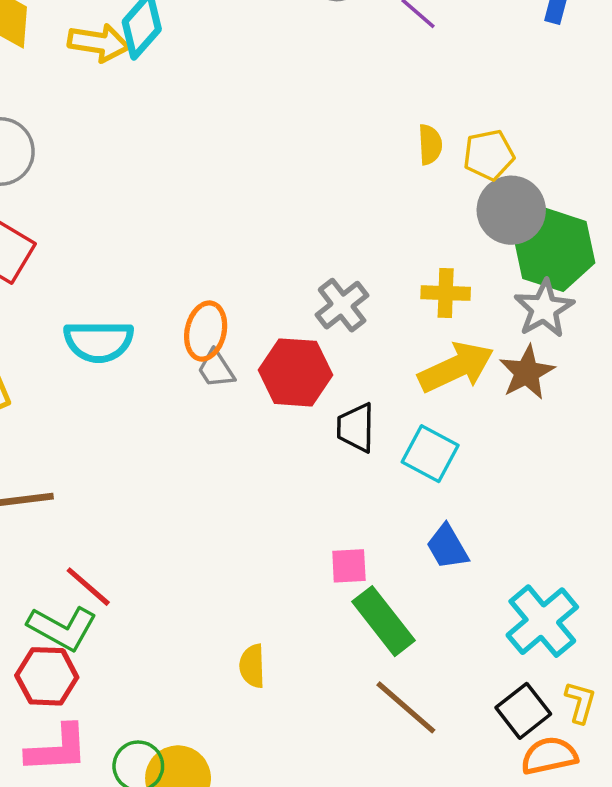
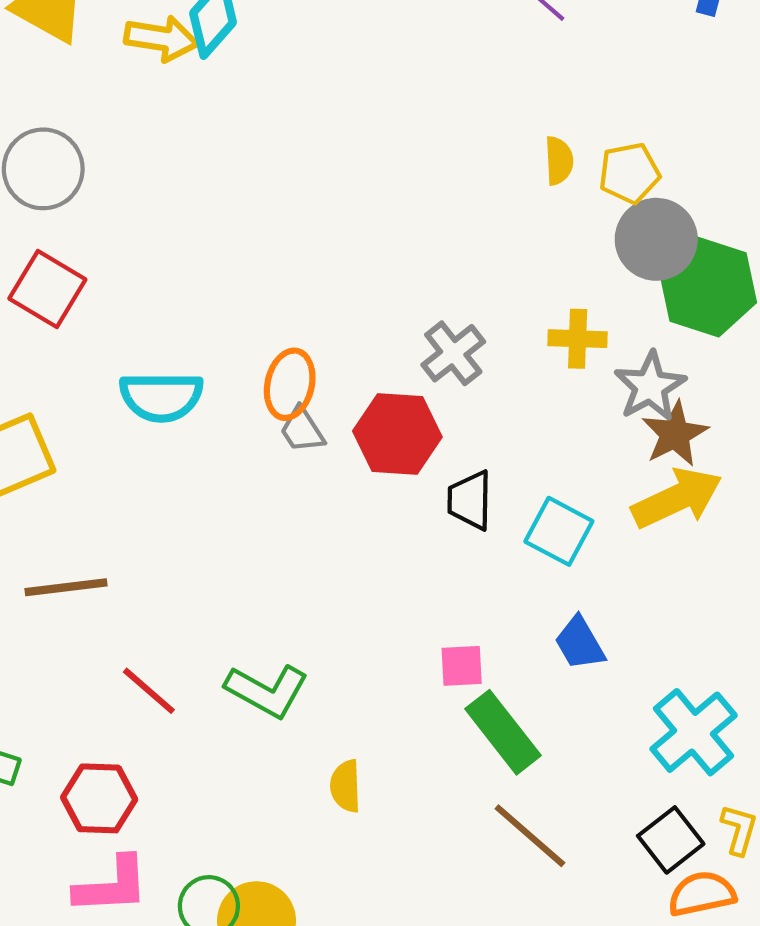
gray star: (544, 309) -> (650, 386), moved
yellow arrow: (456, 367) -> (677, 498), moved
green L-shape: (62, 628) -> (267, 691), moved

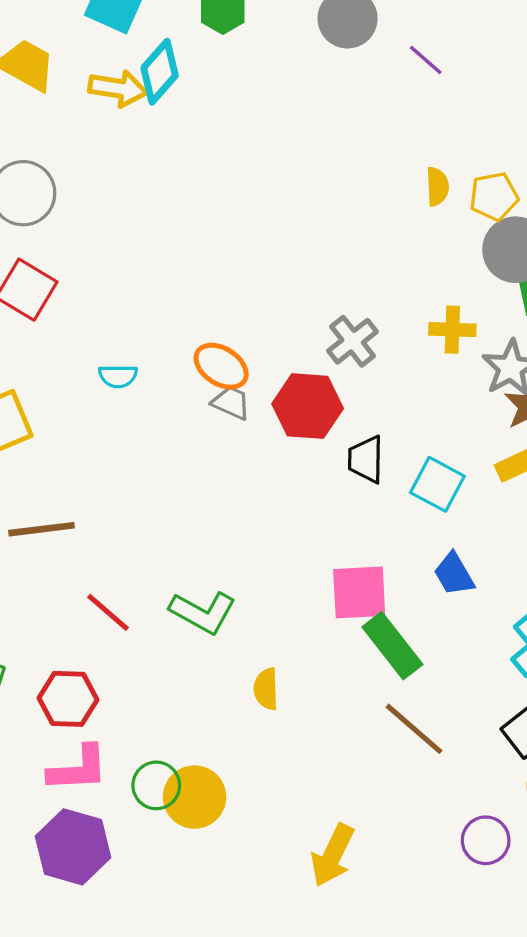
orange ellipse: (290, 384) -> (221, 366), turned -70
cyan semicircle: (161, 397) -> (118, 376), size x0.6
gray trapezoid: (302, 430) -> (231, 403), turned 147
pink square: (462, 666) -> (359, 592), size x1.6

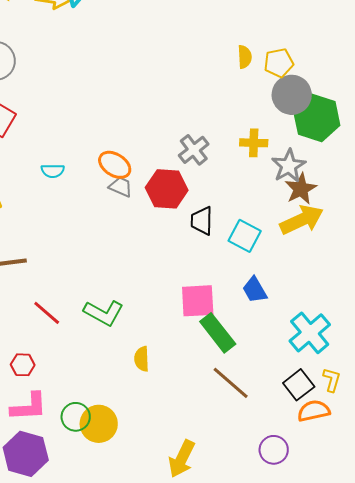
red hexagon: (68, 699) -> (23, 365), size x0.7

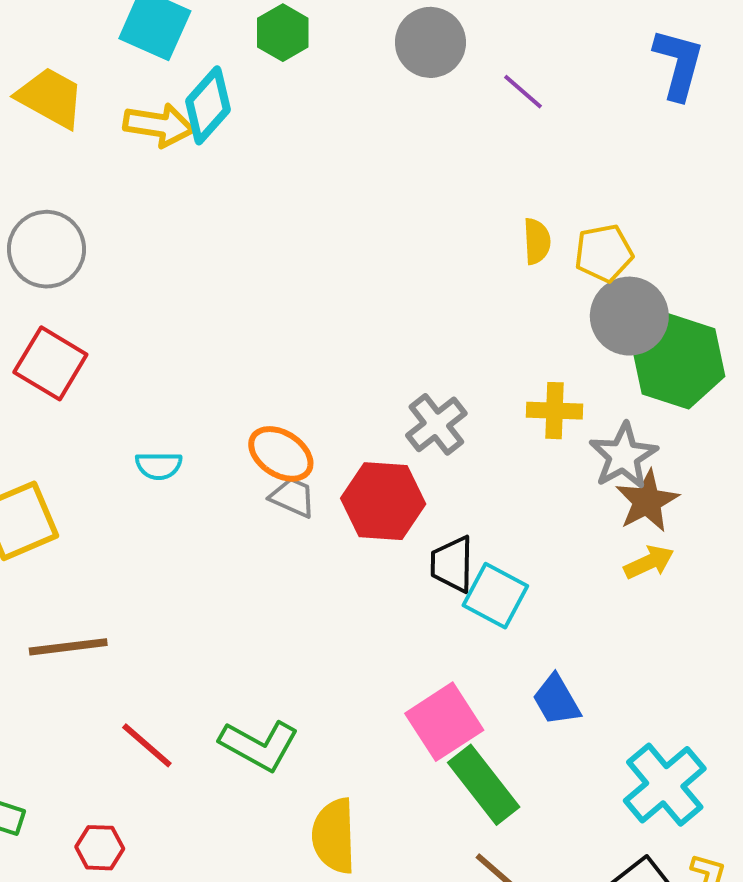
yellow arrow: (302, 220) -> (649, 562), size x0.6
cyan square: (245, 236) -> (495, 596), moved
pink square: (198, 301) -> (444, 722), turned -30
yellow semicircle: (142, 359) -> (334, 836), size x1.5

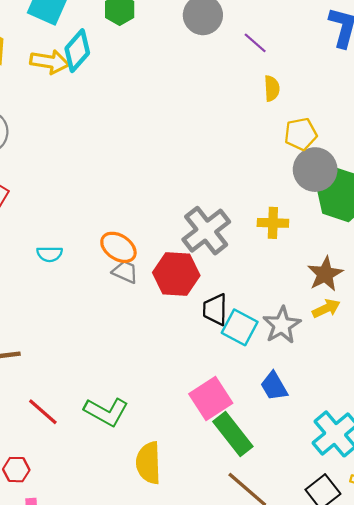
yellow semicircle: (537, 241) -> (272, 88), moved
gray cross: (436, 424) -> (206, 231), size x1.4
gray star: (623, 456) -> (282, 325), moved

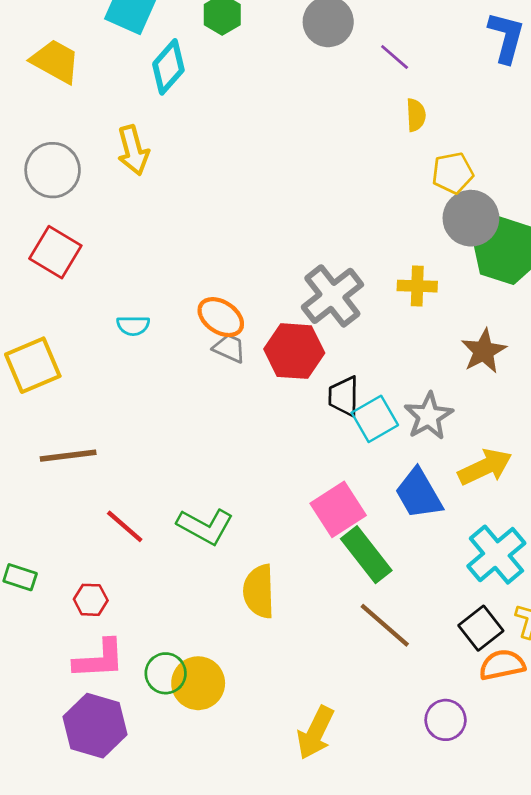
yellow arrow: (50, 62) -> (133, 150), moved, turned 66
yellow arrow: (326, 308) -> (485, 467), moved, size x1.5
cyan square: (240, 327) -> (375, 419), turned 32
blue trapezoid: (274, 386) -> (419, 494), size x1.4

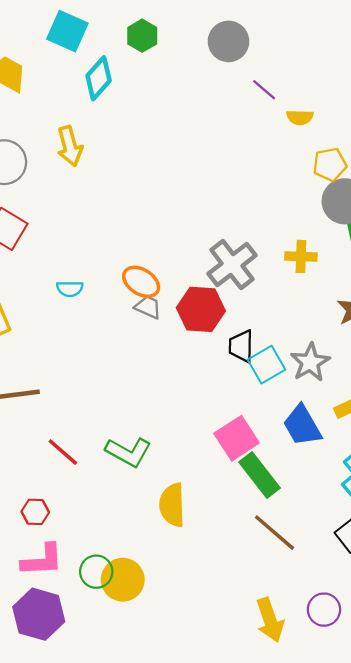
purple line: (395, 57) -> (264, 90), moved
yellow semicircle: (416, 115) -> (300, 117), turned 95
yellow arrow: (315, 733) -> (270, 620), moved, turned -45

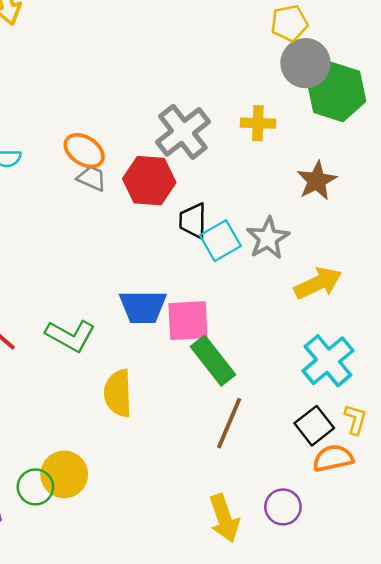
blue trapezoid: (302, 426) -> (143, 307), moved, turned -60
pink square: (237, 438) -> (188, 321), turned 30
brown line: (275, 533) -> (229, 423), turned 72
green circle: (96, 572) -> (35, 487), moved

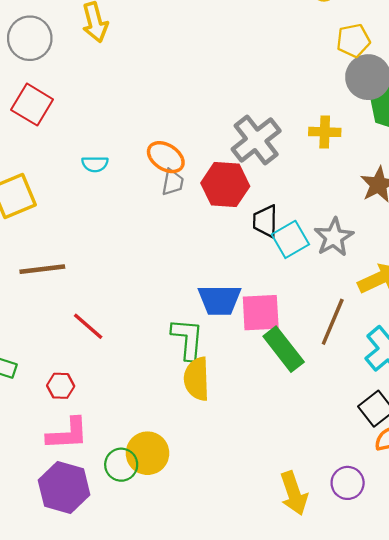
gray trapezoid: (92, 178) -> (173, 182), turned 76
green L-shape: (70, 336) -> (188, 339), moved, turned -114
brown line: (229, 423) -> (333, 322), moved

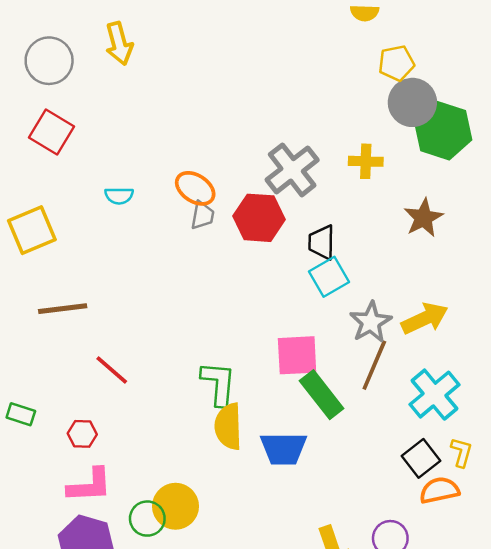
black trapezoid: (265, 221) -> (322, 242), moved
gray star: (334, 237) -> (371, 322), moved
blue trapezoid: (220, 300) -> (284, 449), moved

